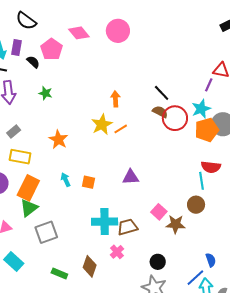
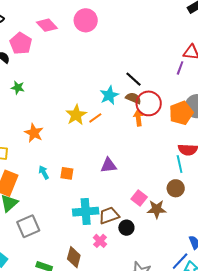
orange arrow: (115, 99) -> (138, 118), moved
cyan star: (201, 109) -> (109, 95), moved
black circle: (158, 262) -> (126, 228), moved

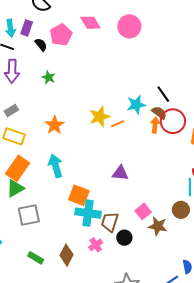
orange arrow: (138, 118) -> (155, 125), moved
cyan arrow: (44, 172) -> (56, 166), size x1.6
orange square: (67, 173) -> (79, 195), moved, size x1.5
brown trapezoid: (109, 215) -> (110, 222), turned -65

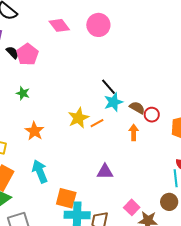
pink pentagon: (61, 35) -> (27, 54), moved
green star: (49, 77) -> (23, 93), moved
black line: (163, 94) -> (108, 87), moved
red circle: (173, 121) -> (152, 115), size x0.6
orange arrow: (155, 125) -> (134, 132), moved

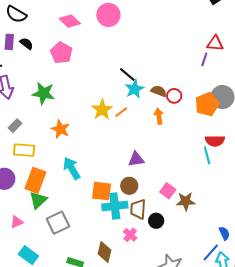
black semicircle: (12, 52) -> (26, 44), moved
pink pentagon: (27, 54) -> (61, 53), moved
green star: (23, 93) -> (44, 93), size x1.6
brown circle: (169, 202) -> (129, 186), moved

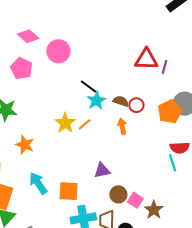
pink circle: (108, 15) -> (58, 51), moved
red triangle: (215, 43) -> (146, 59), moved, size x1.4
brown circle: (129, 186) -> (118, 194), moved
orange square: (102, 191) -> (69, 191), moved
brown star: (186, 201) -> (154, 210), turned -30

